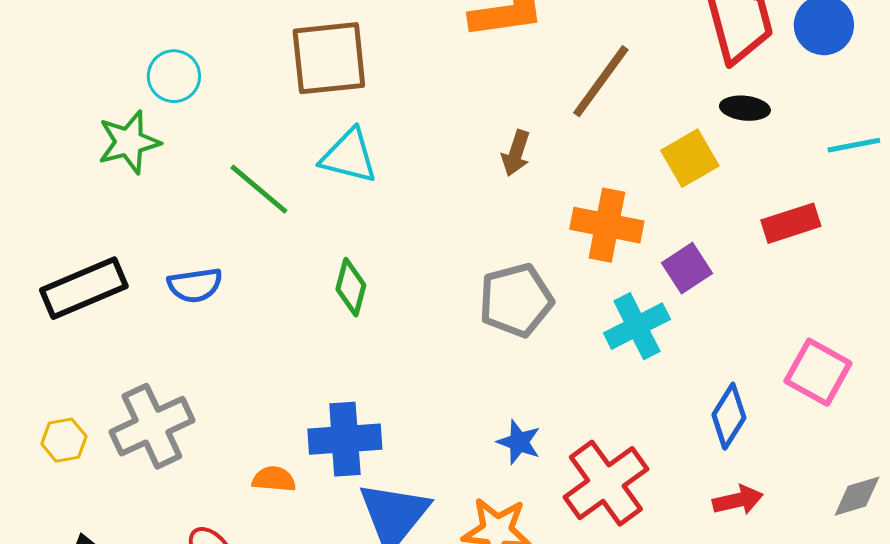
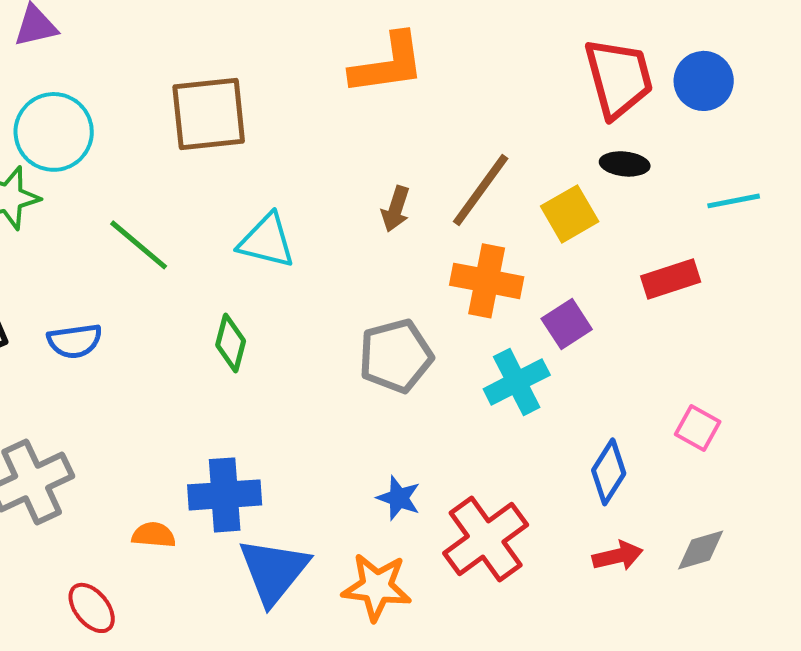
cyan circle: (174, 76) -> (54, 132), size x1.5
brown line: (601, 81) -> (481, 190), moved
cyan triangle: (349, 156) -> (267, 241), moved
pink square: (818, 372) -> (698, 428), size x0.7
gray diamond: (857, 496) -> (701, 550), moved

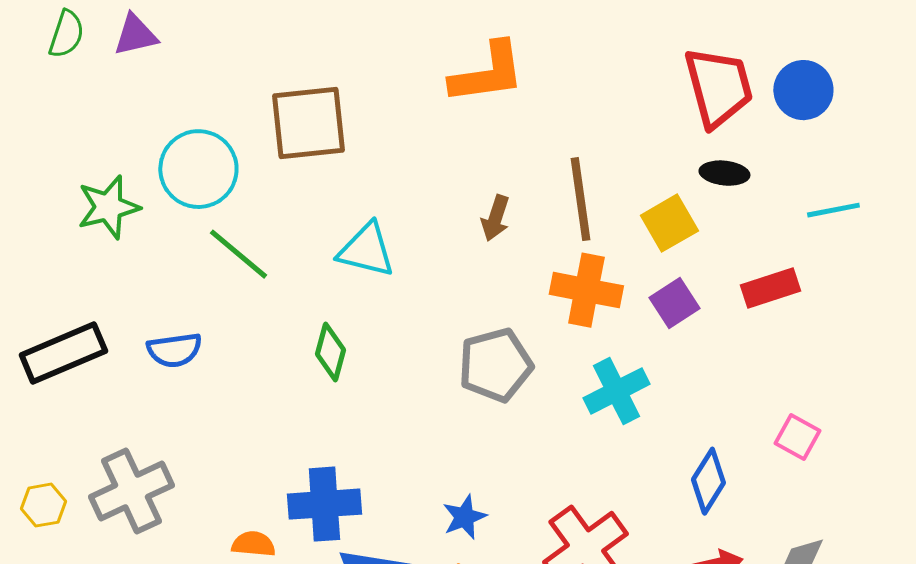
cyan circle: (54, 132) -> (198, 169), moved
brown line: (481, 190) -> (580, 199), turned -44
purple square: (567, 324) -> (674, 303), moved
blue star: (399, 498) -> (464, 517), moved, turned 30

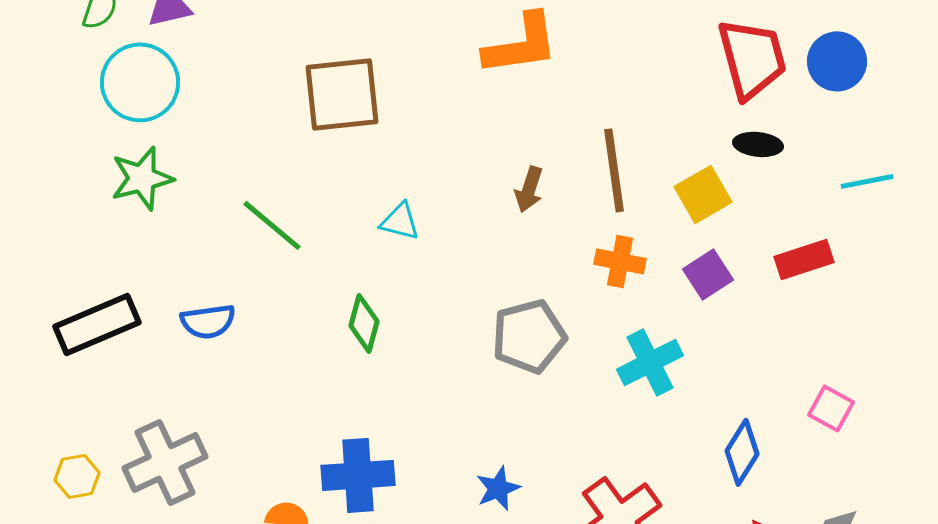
cyan circle: (198, 169) -> (140, 82), moved
cyan triangle: (366, 250) -> (400, 221), size x0.7
orange cross: (586, 290) -> (620, 261), size x0.7

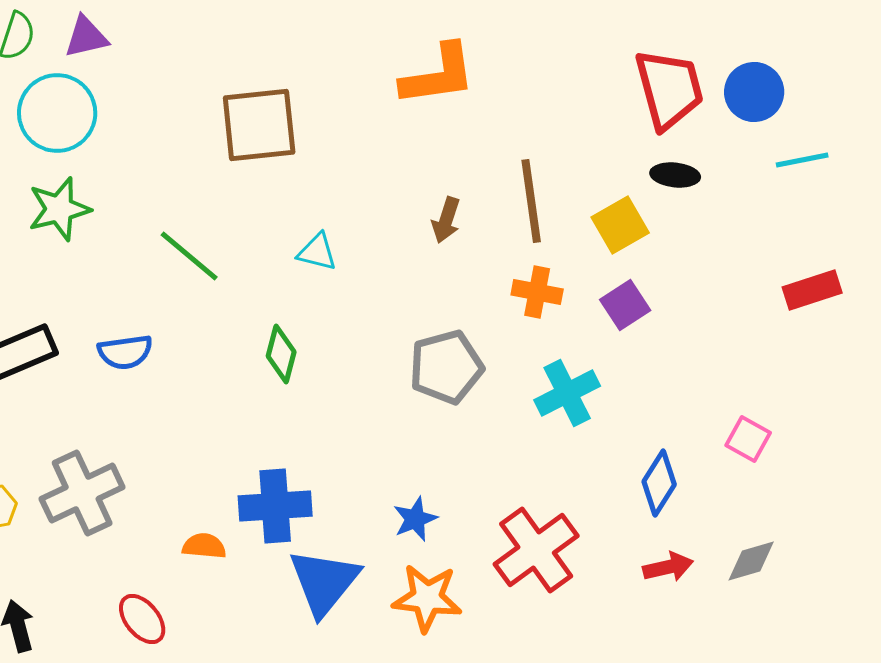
cyan line: (867, 181) -> (802, 160), moved
red rectangle: (804, 259) -> (812, 290), moved

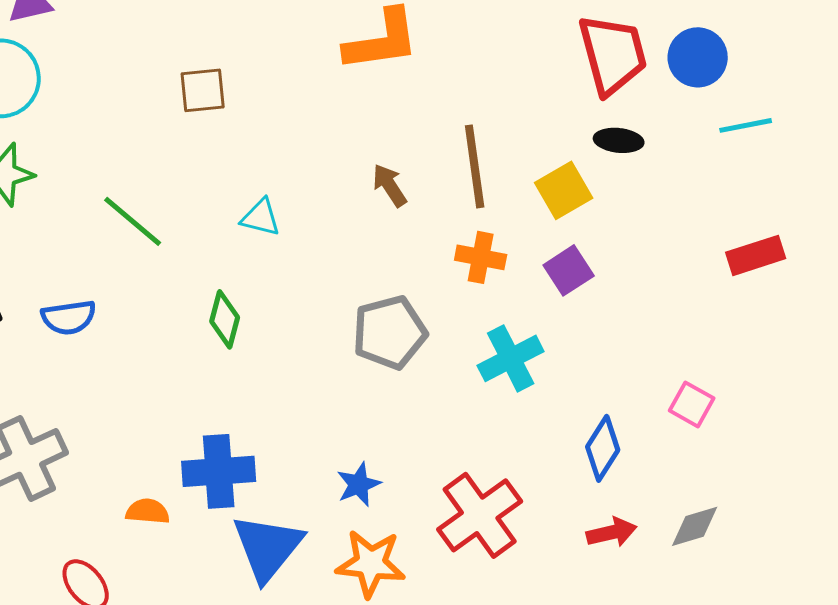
brown square: (259, 125) -> (203, 90), size x0.6
brown arrow: (446, 220) -> (390, 185), turned 129

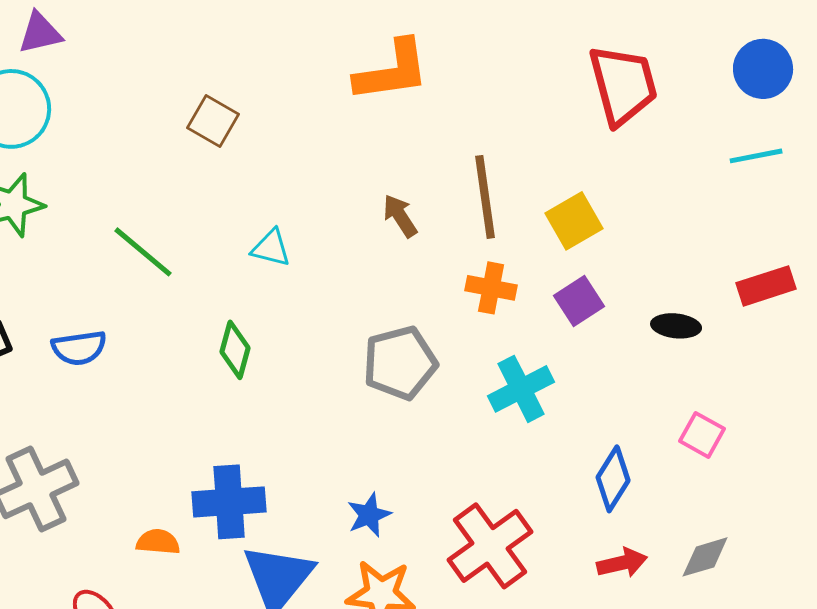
blue circle: (698, 57) -> (763, 69), moved
brown square: (203, 90) -> (213, 121), turned 36
black ellipse: (619, 140) -> (676, 326), moved

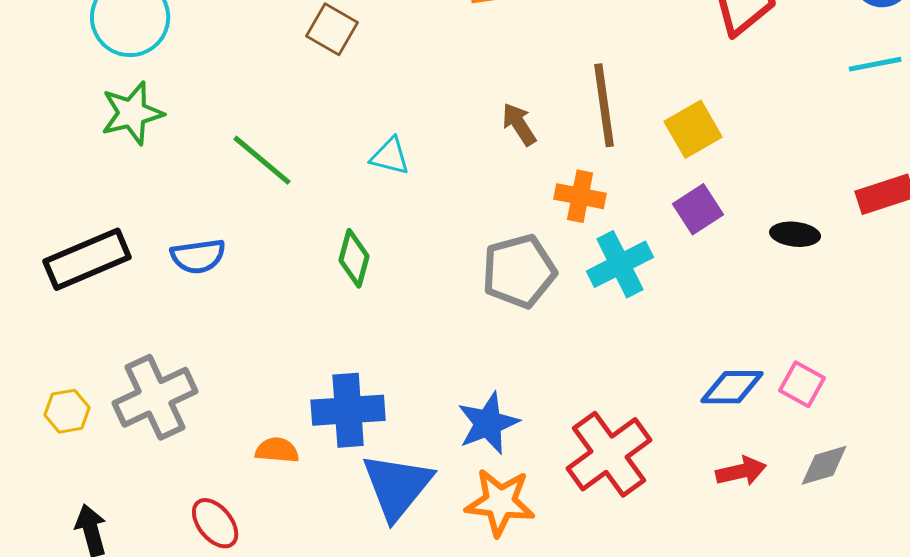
orange cross: (491, 288) -> (580, 196), moved
cyan cross: (521, 389) -> (620, 264), moved
pink square: (702, 435) -> (802, 384), moved
blue diamond: (613, 479) -> (732, 387), turned 58
blue star: (369, 515) -> (488, 423), size x1.4

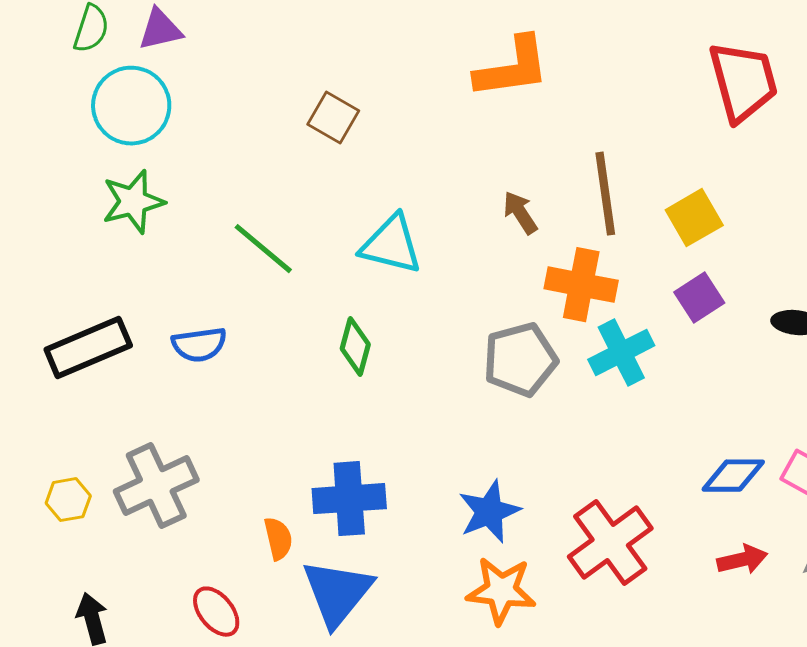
cyan triangle: (390, 156) -> (391, 245), size x1.6
orange cross: (580, 196) -> (581, 285), size x1.4
orange semicircle: (277, 450) -> (278, 539), turned 72
blue triangle: (397, 486) -> (337, 593), moved

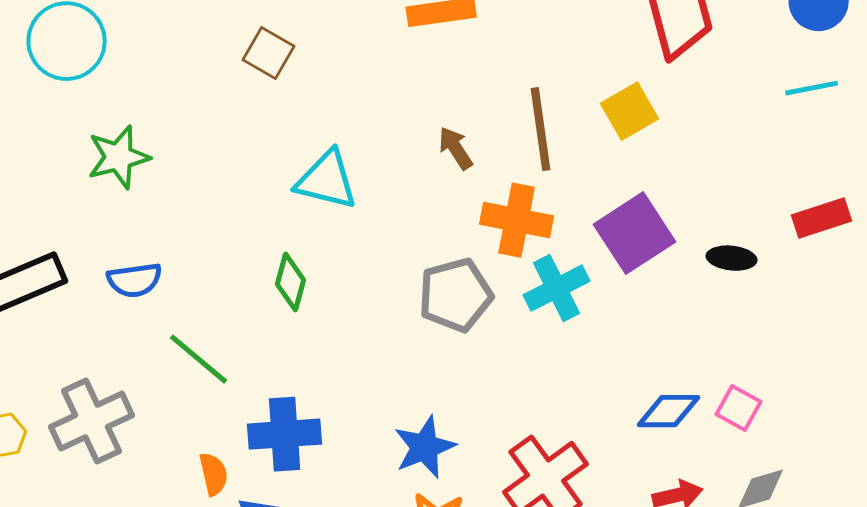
green star: (133, 202) -> (119, 157), moved
yellow square: (694, 218) -> (630, 111), moved
green line: (263, 249) -> (199, 359), moved
purple square: (699, 298) -> (635, 233), size x1.6

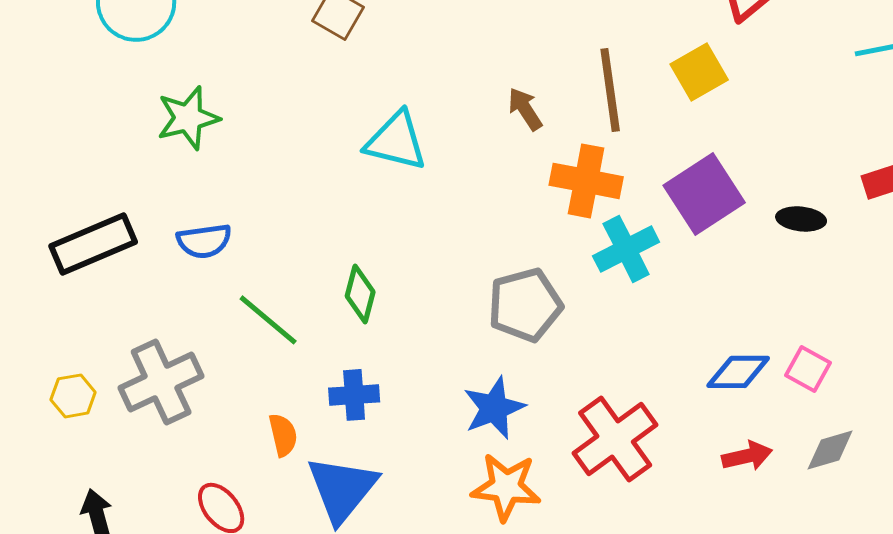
green diamond: (291, 282) -> (360, 294), moved
gray pentagon: (456, 295) -> (525, 305), moved
blue cross: (285, 434) -> (354, 395), size x0.7

